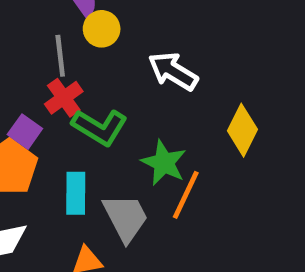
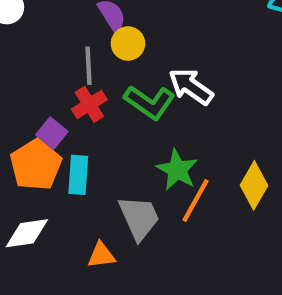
green L-shape: (100, 127) -> (150, 102), moved
yellow diamond: (242, 130) -> (254, 185), moved
cyan rectangle: (76, 193) -> (78, 175), moved

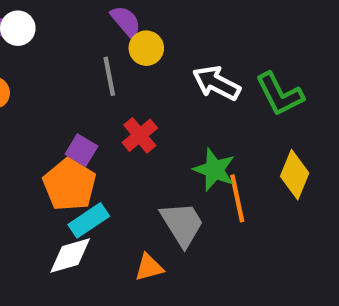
green L-shape: (150, 102) -> (280, 94), moved, turned 36
red cross: (89, 104) -> (140, 135), moved
cyan rectangle: (78, 175) -> (89, 220), moved, turned 60
orange line: (195, 200) -> (237, 198), turned -33

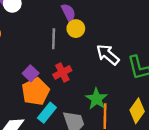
orange pentagon: (69, 185) -> (35, 91), moved
cyan rectangle: (89, 220) -> (47, 113), moved, turned -30

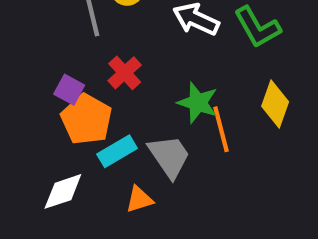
cyan rectangle: (47, 113) -> (117, 151), turned 36

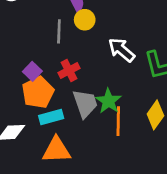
gray trapezoid: (169, 156) -> (85, 104), moved
orange triangle: (139, 199) -> (57, 150), size x1.6

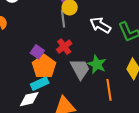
gray line: (59, 31) -> (63, 19), moved
cyan rectangle: (51, 117) -> (40, 84), moved
orange line: (118, 121) -> (109, 90), moved

